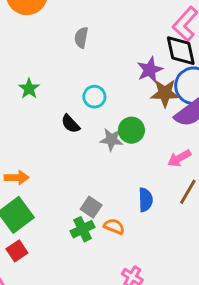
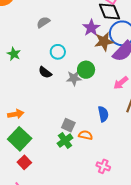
gray semicircle: (81, 38) -> (43, 22), moved, turned 56

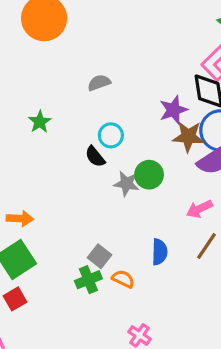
black semicircle: (45, 72) -> (95, 157), moved

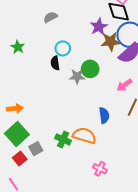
black semicircle: (95, 157) -> (55, 63), turned 40
gray square: (100, 256) -> (36, 149), moved, turned 32
orange semicircle: (123, 279) -> (84, 136), size x1.6
green cross: (88, 280) -> (63, 139), turned -35

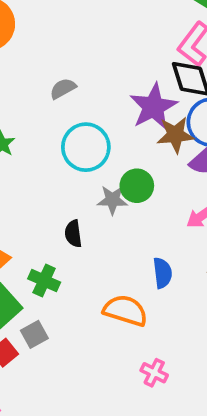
purple star: (99, 27) -> (153, 107), size x1.4
cyan circle: (63, 48) -> (86, 147), size x1.6
black semicircle: (55, 63) -> (73, 234), moved
green cross: (63, 139) -> (44, 280), moved

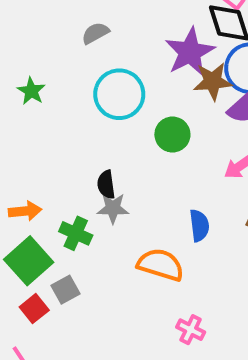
gray star: (112, 200) -> (113, 208), moved

